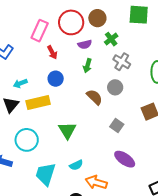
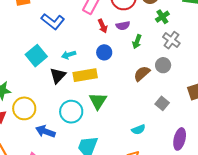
purple semicircle: (85, 44) -> (123, 26), moved
brown semicircle: (94, 97) -> (142, 73), turned -90
green triangle: (67, 130) -> (98, 101), moved
purple ellipse: (125, 159) -> (180, 139), moved, turned 65
cyan semicircle: (76, 165) -> (138, 130), moved

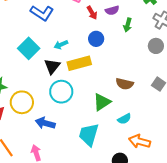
brown semicircle: (142, 73) -> (125, 84), moved, turned -120
green triangle: (98, 101) -> (102, 102), moved, turned 30
cyan circle: (71, 112) -> (61, 92), moved
cyan semicircle: (138, 130) -> (124, 119), moved

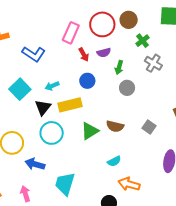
gray circle: (156, 46) -> (127, 88), moved
green triangle: (102, 102) -> (90, 131), moved
cyan trapezoid: (89, 135) -> (65, 184), moved

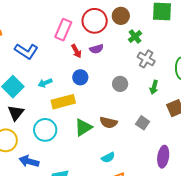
green arrow: (119, 67) -> (154, 87), moved
black triangle: (43, 107) -> (16, 113), moved

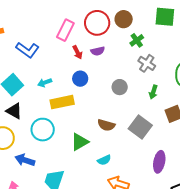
black triangle: (16, 113) -> (14, 111), turned -42
gray square: (143, 123) -> (140, 127), size x1.6
green triangle: (83, 127) -> (80, 142), moved

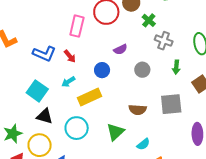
purple semicircle: (98, 51) -> (120, 49), moved
red arrow: (77, 52) -> (70, 56), moved
gray square: (140, 127) -> (171, 104), turned -30

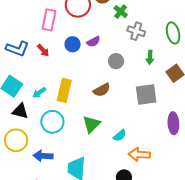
blue circle: (102, 70) -> (73, 44), moved
cyan arrow: (68, 82) -> (39, 93), moved
yellow rectangle: (90, 97) -> (64, 90), turned -50
brown semicircle: (138, 110) -> (102, 90), moved, turned -30

